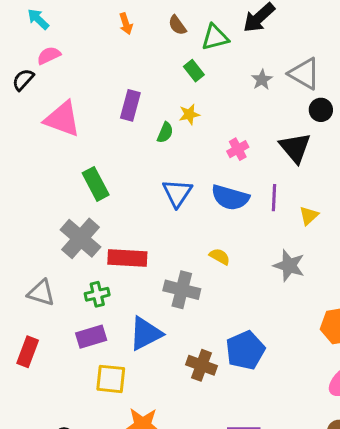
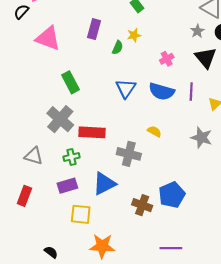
gray star: (262, 80) -> (197, 31), moved

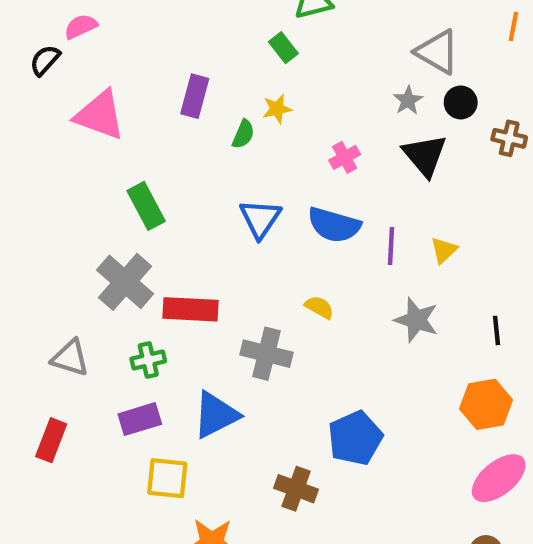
purple line: (191, 91) -> (391, 246), moved
brown cross: (142, 205) -> (296, 489), moved

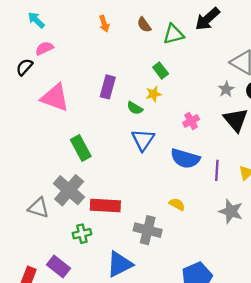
green rectangle: (283, 48) -> (161, 71), moved
green semicircle: (243, 134) -> (135, 108), turned 98
blue triangle: (260, 219) -> (143, 140), moved
gray triangle: (70, 358) -> (39, 208), moved
purple rectangle: (140, 419) -> (58, 267), moved, turned 55

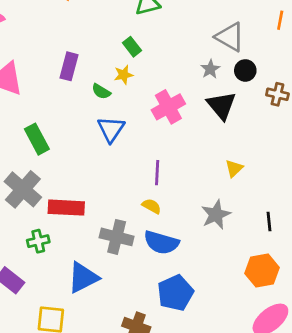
pink cross: (191, 121) -> (168, 107), size x1.6
blue semicircle: (185, 159) -> (161, 243), moved
purple line: (217, 170) -> (157, 173), moved
gray star: (231, 211) -> (216, 215), turned 30

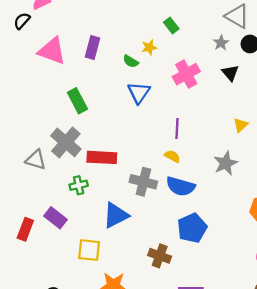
green rectangle: (132, 47) -> (171, 25), moved
purple rectangle: (69, 66) -> (92, 47), moved
black triangle: (221, 105) -> (230, 73), size x0.7

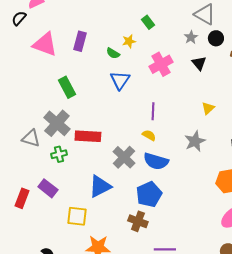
gray cross: (143, 182) -> (124, 157), turned 30
green cross: (79, 185) -> (59, 154), moved
blue pentagon: (192, 228) -> (149, 194), moved

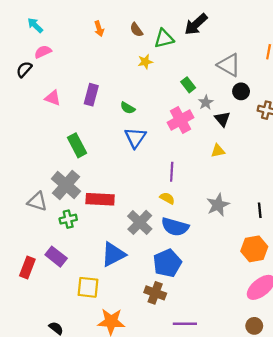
green rectangle: (148, 22) -> (188, 85), moved
gray star: (191, 37) -> (206, 102), moved
yellow star: (129, 41) -> (145, 62), moved
pink triangle: (45, 44) -> (53, 98), size x0.6
yellow triangle: (208, 108) -> (218, 151), moved, turned 32

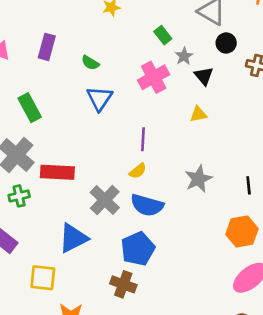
yellow semicircle: (167, 198) -> (138, 171), turned 112

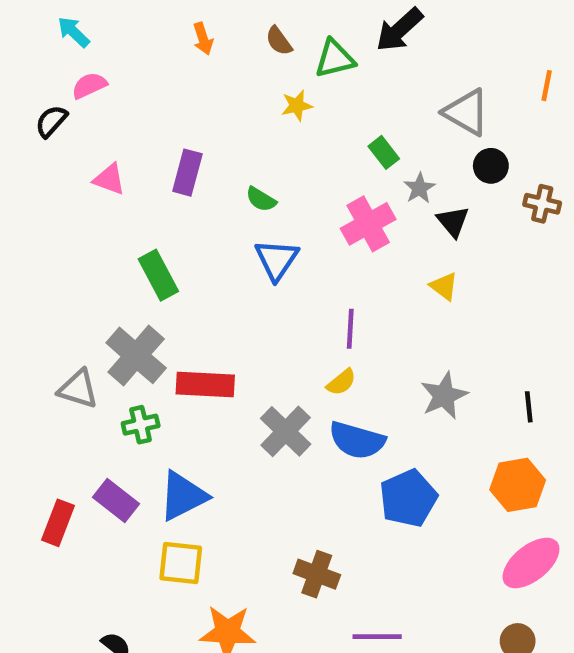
yellow triangle: (198, 114) -> (444, 286), turned 48
blue triangle: (73, 238) -> (183, 496), moved
blue pentagon: (138, 249) -> (408, 498), moved

